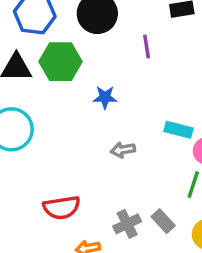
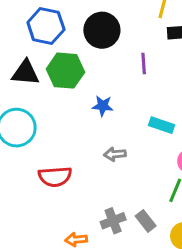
cyan rectangle: (178, 130) -> (162, 125), moved
red semicircle: (62, 208) -> (55, 177), moved

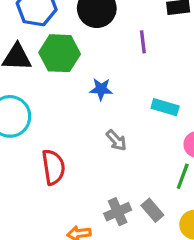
gray arrow: (115, 154) -> (116, 140), turned -125
red semicircle: (55, 177) -> (53, 167), turned -92

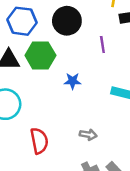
gray arrow: (116, 140) -> (88, 135), moved, turned -35

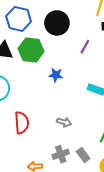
purple line: (102, 45) -> (85, 47), turned 32

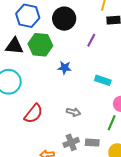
red semicircle: (22, 123) -> (33, 114), turned 45
gray rectangle: (83, 155) -> (92, 143), turned -48

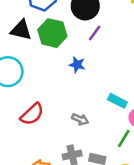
purple line: (91, 40) -> (95, 33), moved
cyan rectangle: (103, 80) -> (117, 101), moved

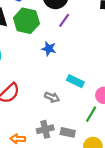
cyan rectangle: (117, 101) -> (75, 81), moved

